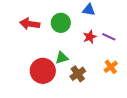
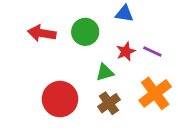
green triangle: (62, 58) -> (105, 72), moved
orange cross: (111, 67) -> (155, 93), size x1.6

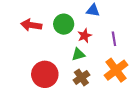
red star: (126, 51) -> (85, 36), moved
purple line: (152, 51) -> (114, 39), turned 56

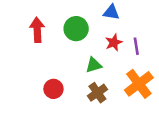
red arrow: (31, 25) -> (37, 30), turned 78
red star: (85, 36) -> (114, 42), moved
red circle: (45, 74) -> (53, 89), size x0.6

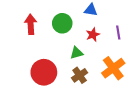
purple line: (136, 46) -> (118, 32), moved
red circle: (53, 89) -> (44, 72), size x1.6

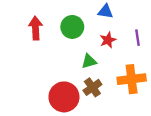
orange cross: (113, 68) -> (132, 79), turned 30
red circle: (44, 72) -> (64, 97), moved

